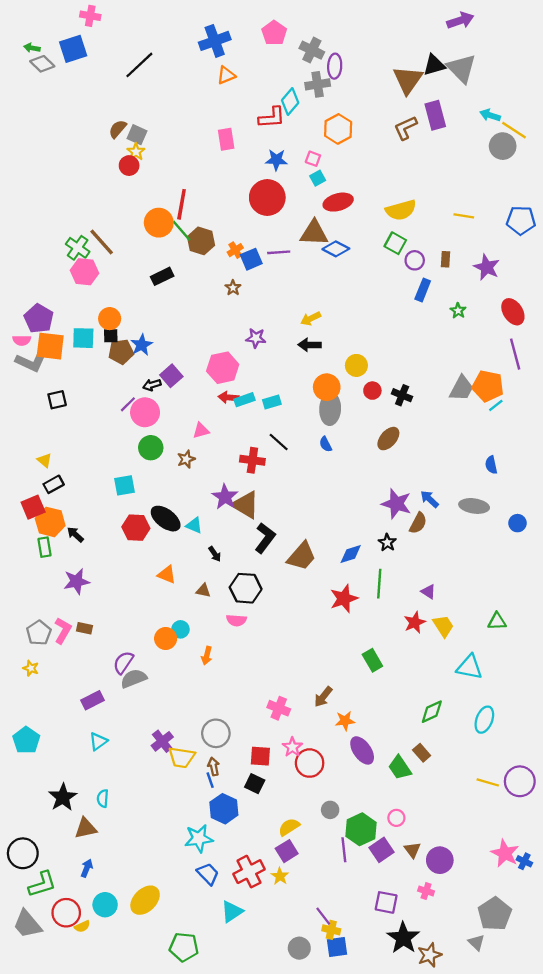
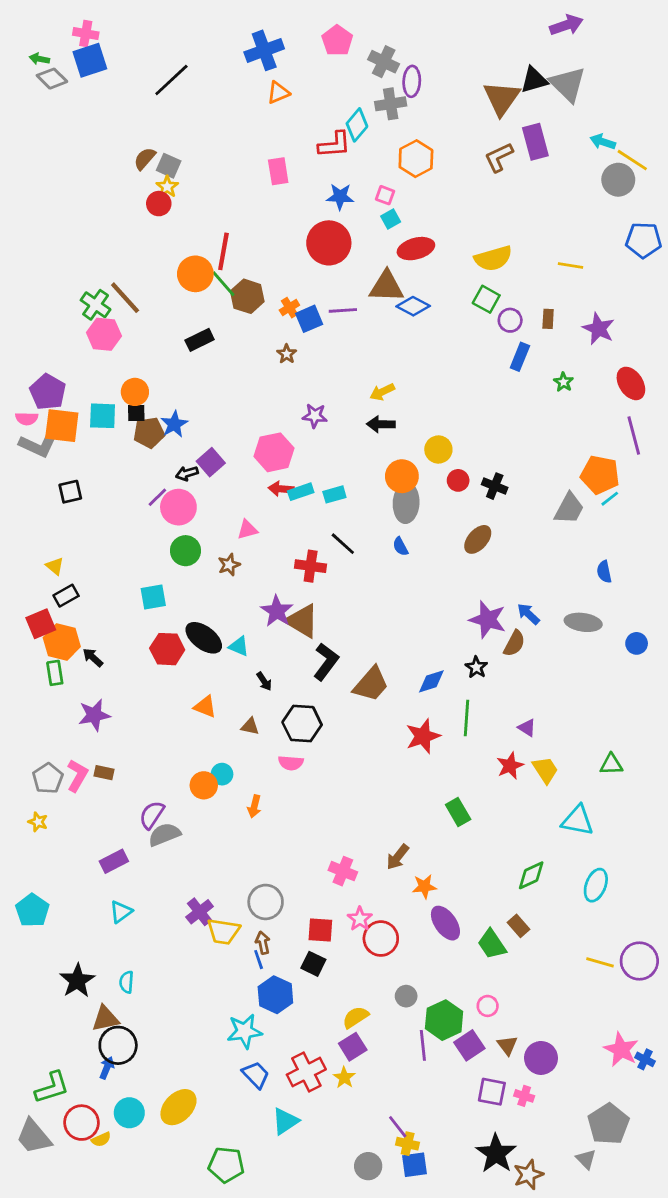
pink cross: (90, 16) -> (86, 34), moved
blue pentagon: (521, 220) -> (644, 240), moved
gray trapezoid: (462, 388) -> (569, 509), moved
black circle: (23, 853) -> (118, 1045), moved
purple square: (386, 902) -> (492, 1092), moved

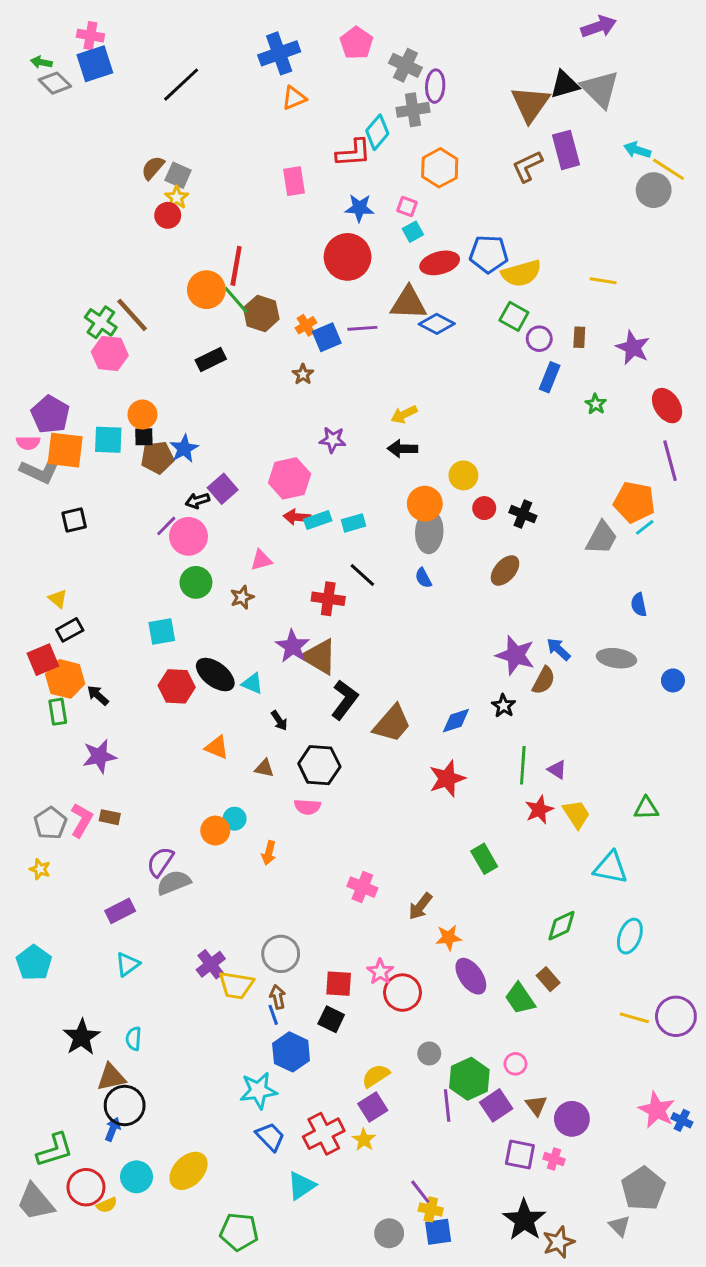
blue pentagon: (644, 240) -> (489, 254), moved
green line: (467, 718) -> (523, 765), moved
pink cross: (343, 871) -> (362, 887), moved

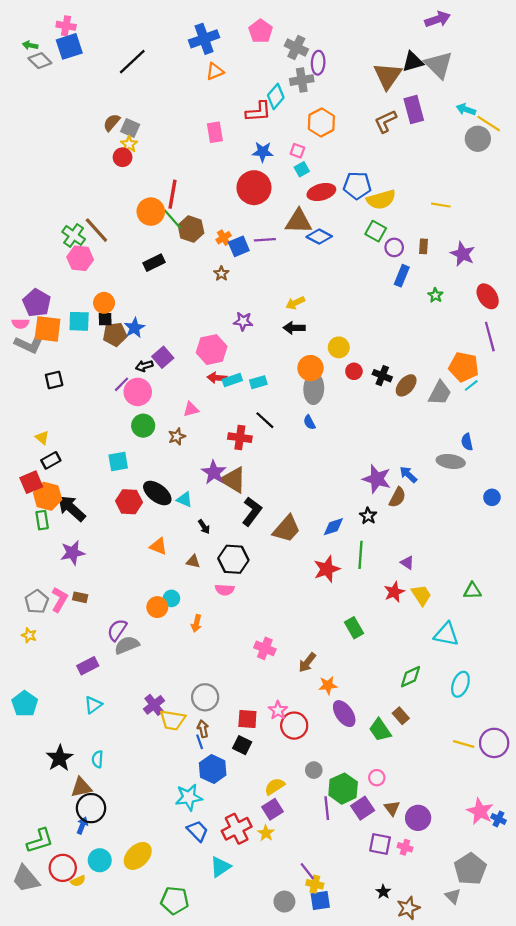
brown ellipse: (505, 571) -> (406, 385), moved
gray ellipse: (616, 658) -> (451, 461), moved
black arrow: (98, 695) -> (71, 508), size x1.8
green line: (523, 765) -> (360, 555), moved
black star: (524, 1220) -> (383, 892), size x0.5

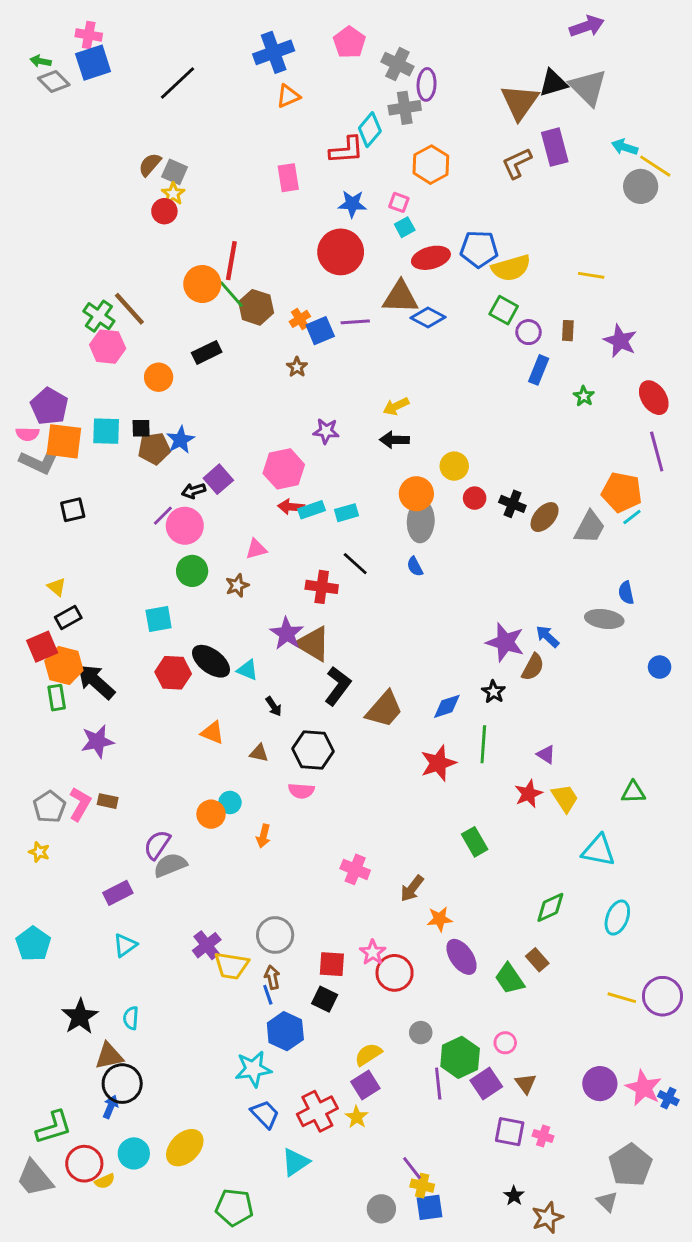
orange circle: (104, 303) -> (159, 377), moved
purple circle: (418, 818) -> (600, 1084), moved

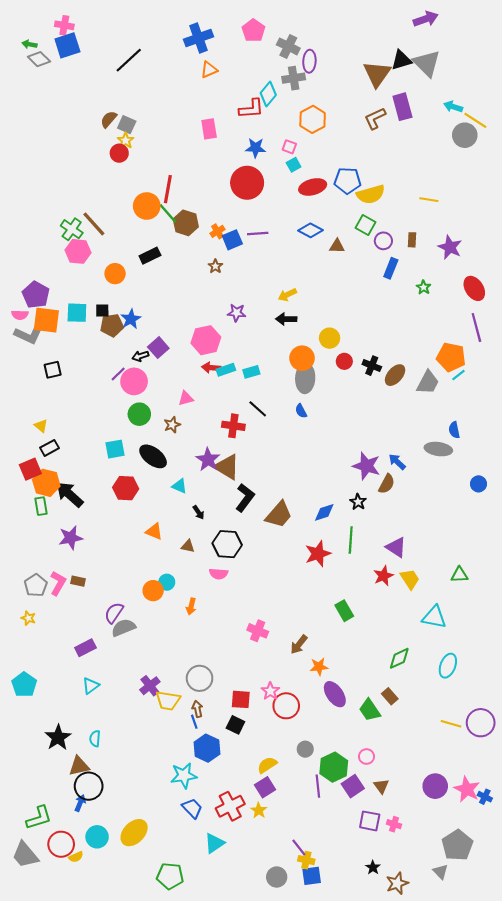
brown triangle: (400, 297) -> (337, 246), moved, size x0.6
black ellipse: (211, 661) -> (153, 456), moved
purple triangle: (546, 754) -> (396, 547), size x1.5

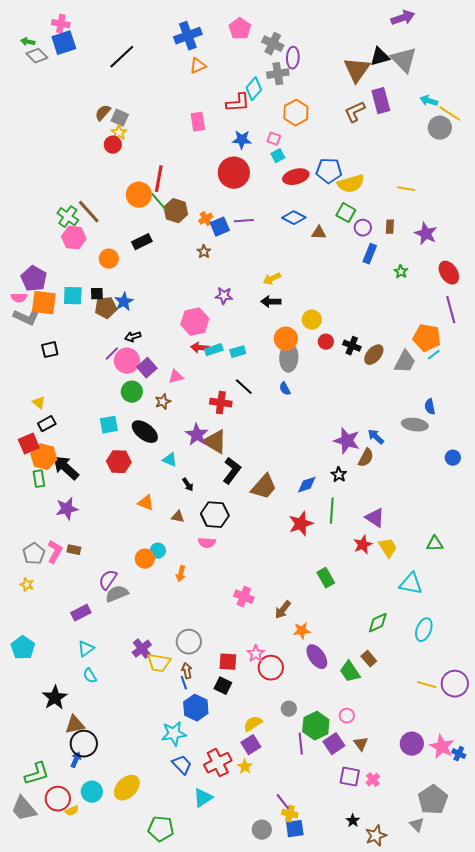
purple square: (158, 348) -> (147, 368), moved
cyan semicircle: (95, 739) -> (90, 676), moved, turned -35
pink cross: (394, 824) -> (373, 780), turned 32

